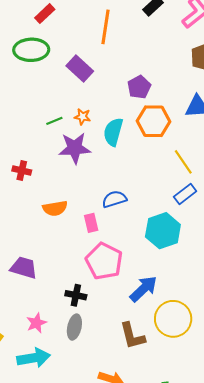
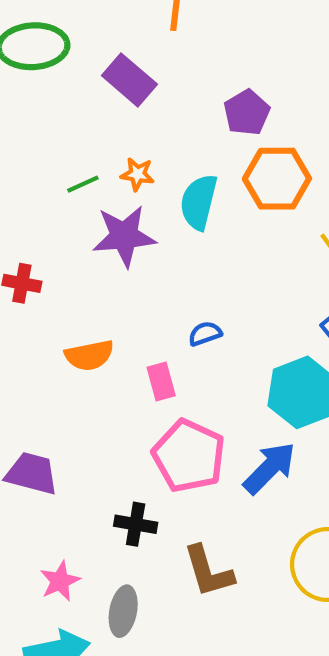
blue semicircle: (114, 199) -> (205, 334), size x0.7
blue arrow: (143, 289) -> (270, 468), moved
gray ellipse: (74, 327) -> (123, 611), moved
brown L-shape: (132, 336) -> (208, 571), moved

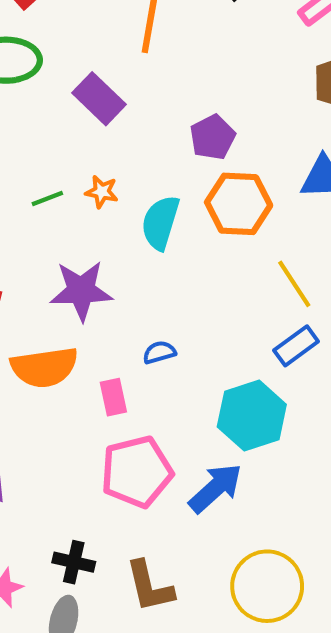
purple star: (124, 236) -> (81, 291), moved
orange semicircle: (89, 355) -> (44, 367), size x1.4
pink pentagon: (189, 456) -> (137, 472), turned 30
black cross: (136, 524) -> (74, 562), moved

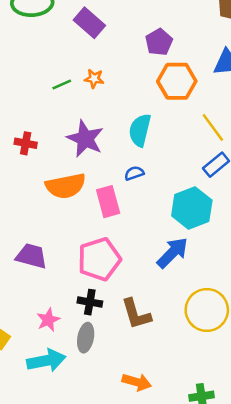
cyan semicircle: (160, 223) -> (140, 130), moved
purple star: (81, 291) -> (85, 139), turned 30
pink rectangle: (113, 397) -> (108, 202), size x1.4
pink pentagon: (137, 472) -> (99, 259), moved

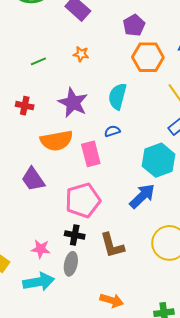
green line: (62, 84) -> (38, 61), moved
purple trapezoid: (31, 256) -> (33, 179), moved, turned -140
pink star: (48, 320) -> (41, 249), turned 30

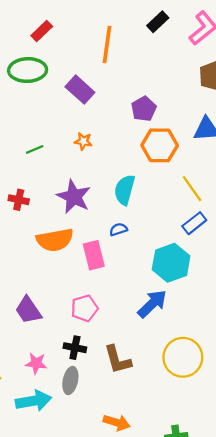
purple trapezoid: (33, 179) -> (28, 310), moved
pink pentagon: (83, 200) -> (84, 308), size x0.7

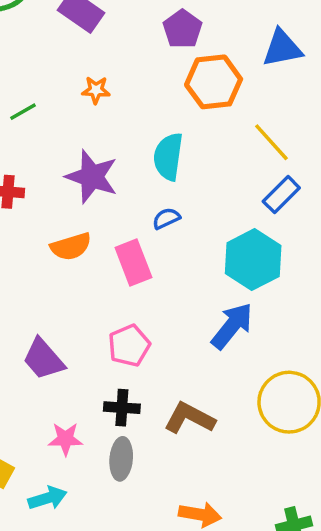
orange semicircle: (55, 240) -> (71, 247), size x0.7
brown L-shape: (118, 360) -> (189, 418), turned 140
cyan arrow: (34, 401) -> (47, 498), moved, size x0.7

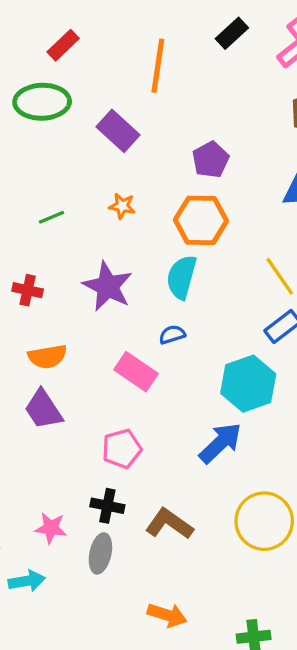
orange hexagon: (214, 82) -> (201, 220), moved
orange semicircle: (71, 247) -> (47, 357), moved
pink rectangle: (133, 263) -> (136, 372), turned -42
purple trapezoid: (43, 359) -> (43, 409), moved

